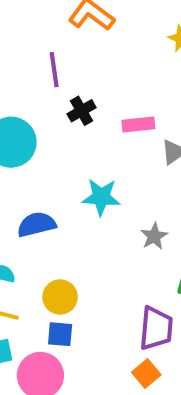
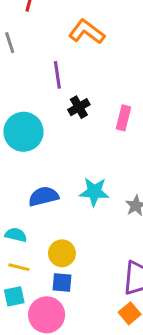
pink rectangle: (138, 125) -> (123, 118), turned -70
cyan star: (101, 197) -> (94, 192), moved

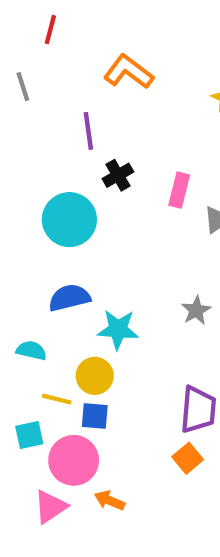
cyan circle: (24, 132) -> (69, 220), moved
cyan star: (94, 192) -> (118, 329), moved
yellow line: (19, 267) -> (57, 399), moved

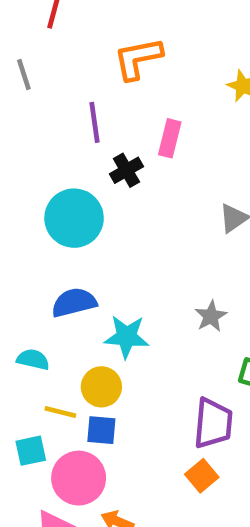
orange L-shape: (128, 72) -> (138, 59), turned -48
pink rectangle: (179, 190) -> (170, 138), moved

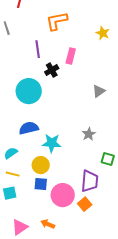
cyan semicircle: (33, 359) -> (11, 153), turned -48
yellow line: (60, 412) -> (13, 174), moved
pink circle: (79, 478) -> (63, 195), moved

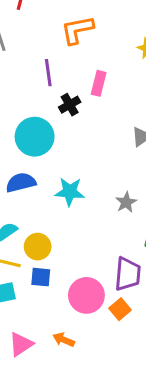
blue semicircle: (29, 128) -> (21, 182), moved
cyan star: (52, 143) -> (70, 192), moved
yellow circle: (41, 165) -> (38, 247), moved
blue square: (41, 184) -> (41, 277), moved

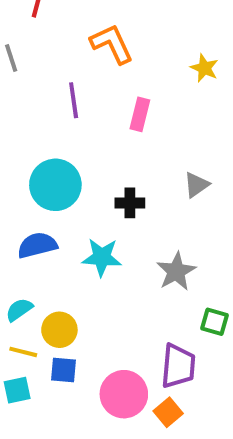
orange L-shape: (77, 30) -> (112, 44), turned 76
black cross: (70, 105) -> (130, 203), moved, turned 30
gray star: (126, 202) -> (176, 271), size x1.4

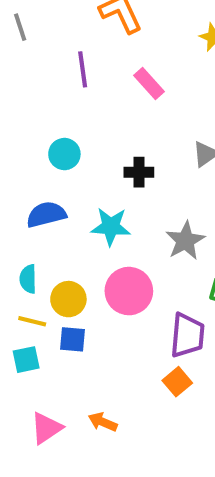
pink rectangle: (140, 114) -> (149, 84), turned -56
cyan circle: (55, 185) -> (64, 154), size x0.6
cyan semicircle: (19, 310) -> (28, 279), turned -56
pink circle: (124, 394) -> (129, 291), moved

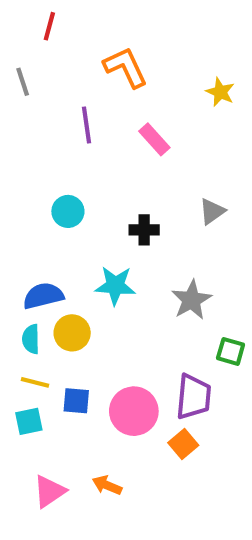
blue semicircle: (46, 214) -> (43, 296), moved
pink circle: (129, 291) -> (134, 411), moved
yellow circle: (68, 299) -> (72, 333), moved

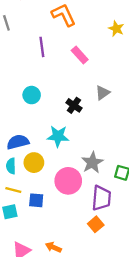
gray triangle: (212, 211) -> (103, 93), moved
black cross: (144, 230) -> (74, 105), turned 35
gray star: (191, 300) -> (92, 163), moved
pink circle: (134, 411) -> (68, 181), moved

